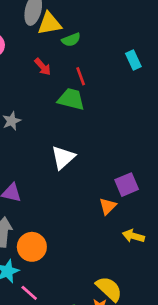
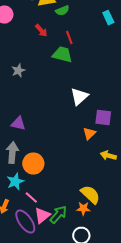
cyan rectangle: (133, 60) -> (108, 18), moved
white triangle: (63, 157) -> (79, 97), moved
purple square: (127, 185) -> (103, 118), turned 30

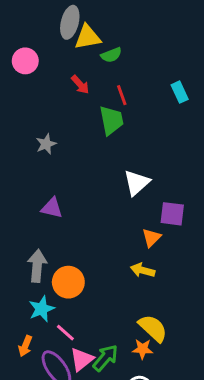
cyan rectangle: (108, 18) -> (180, 92), moved
green trapezoid: (62, 55) -> (111, 120), turned 65
purple triangle: (18, 124) -> (52, 208), moved
yellow arrow: (108, 156) -> (143, 270), moved

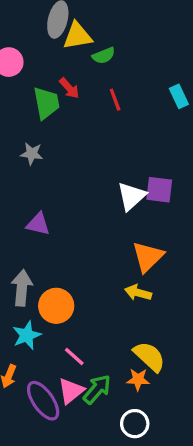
green trapezoid: (111, 120) -> (46, 103), moved
gray star: (46, 144) -> (32, 154), turned 30
purple square: (172, 214) -> (159, 190), moved
orange triangle: (151, 238) -> (148, 257), size x1.5
pink line: (65, 333) -> (74, 357), moved

